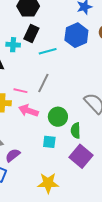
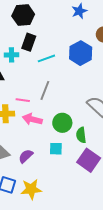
blue hexagon: (76, 35) -> (81, 53), moved
purple semicircle: (13, 155) -> (26, 156), moved
yellow star: (48, 183) -> (31, 189), moved

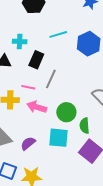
black rectangle: (29, 42) -> (36, 60), moved
cyan line: (46, 58) -> (58, 34), moved
cyan square: (56, 149) -> (58, 138), size x1.5

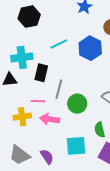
cyan cross: (20, 42) -> (22, 57), size x1.5
green circle: (66, 112) -> (77, 104), moved
purple semicircle: (28, 143) -> (47, 157), turned 105

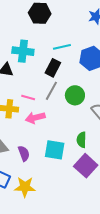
black rectangle: (41, 73) -> (53, 68), moved
green circle: (77, 104) -> (75, 95), moved
pink arrow: (50, 119) -> (35, 118), turned -36

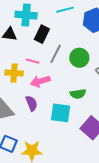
black rectangle: (53, 68) -> (42, 34), moved
green semicircle: (81, 140) -> (78, 94), moved, turned -98
purple semicircle: (24, 153) -> (31, 103), moved

